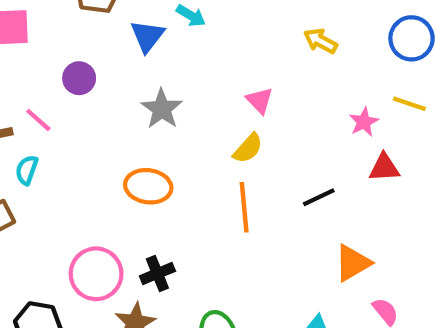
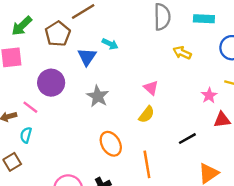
purple circle: (79, 78) -> (51, 83), size x1.5
orange ellipse: (148, 186) -> (111, 144), moved, turned 55
orange line: (244, 207) -> (147, 164), moved

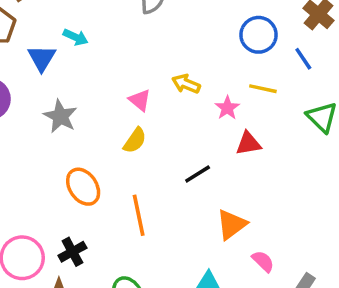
yellow arrow: (182, 53) -> (186, 84), moved

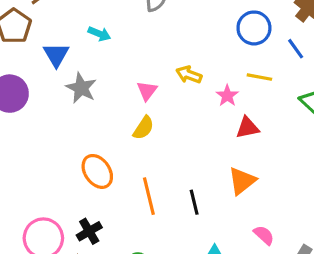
cyan arrow: (76, 37) -> (99, 34), moved
pink triangle: (140, 100) -> (147, 91), turned 30
gray star: (60, 116) -> (81, 88), moved
black line: (198, 174) -> (194, 202), moved, turned -70
orange triangle: (232, 225) -> (242, 181), moved

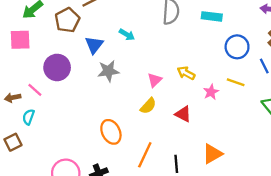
gray star: (81, 88) -> (108, 71), turned 30
red triangle: (247, 128) -> (183, 114), moved, turned 30
orange line: (149, 196) -> (145, 155), turned 30

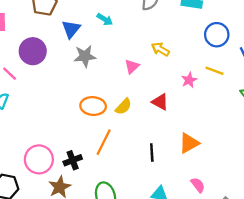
yellow arrow: (186, 73) -> (160, 49), moved
yellow semicircle: (148, 106) -> (123, 107), moved
orange ellipse: (111, 132) -> (93, 106), moved, turned -60
orange line: (145, 155) -> (104, 142), moved

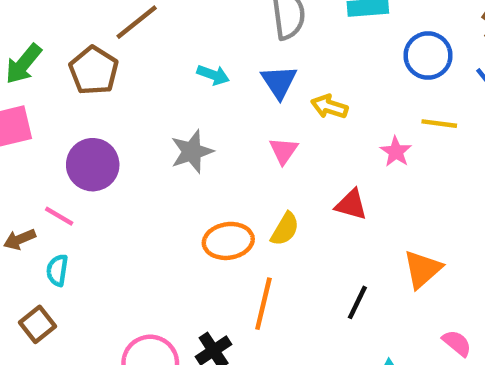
blue triangle: (71, 29) -> (279, 82), moved
black line: (152, 153) -> (357, 302), turned 42

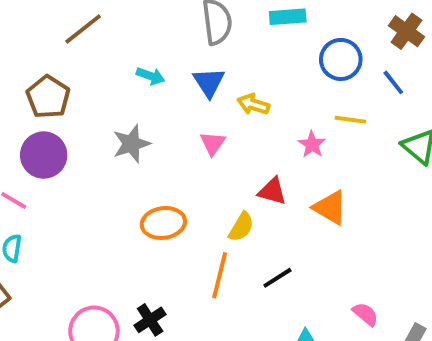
brown pentagon: (94, 70) -> (48, 97), moved
yellow semicircle: (285, 229) -> (241, 227), moved
orange triangle: (422, 269) -> (330, 208), moved, turned -48
black line: (357, 302) -> (277, 278), turned 32
orange line: (263, 304) -> (220, 275), moved

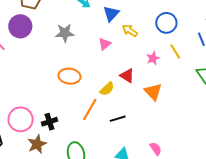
blue circle: (341, 59) -> (166, 23), moved
yellow line: (350, 120) -> (175, 51), turned 35

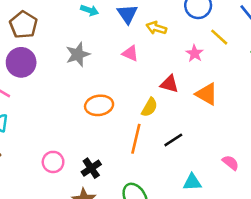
pink triangle: (105, 44) -> (130, 53), turned -40
pink circle: (21, 119) -> (53, 162), moved, size x0.7

